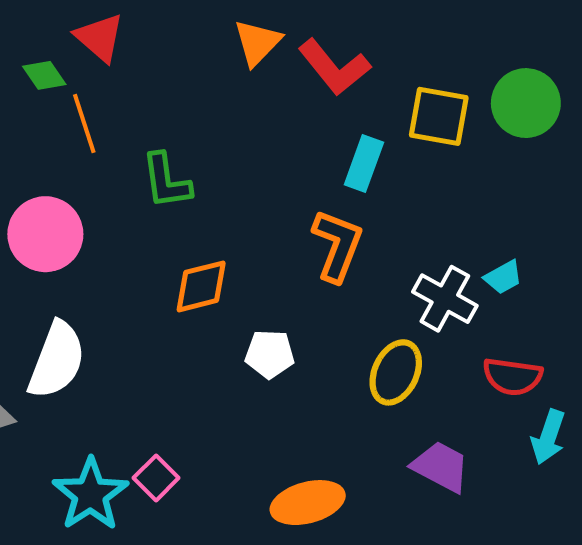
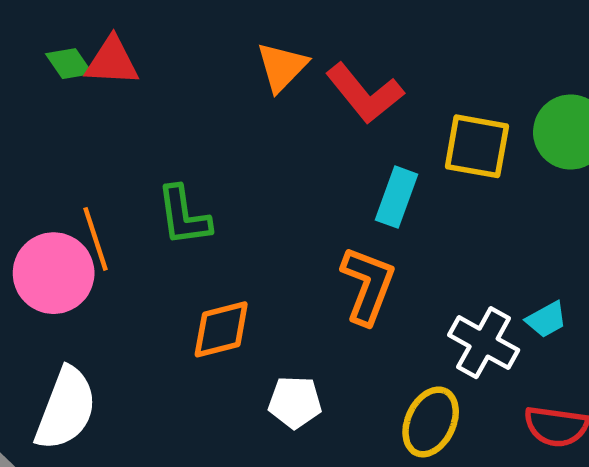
red triangle: (100, 37) -> (112, 61), turned -38
green diamond: (44, 75) -> (69, 64), moved
orange line: (84, 124) -> (95, 239), moved

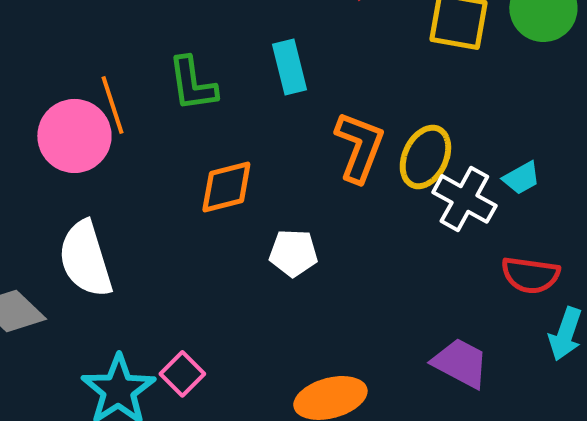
cyan rectangle: (396, 197) -> (289, 67), moved, turned -34
white semicircle: (66, 409) -> (85, 259), turned 142
yellow ellipse: (431, 422) -> (425, 157), moved

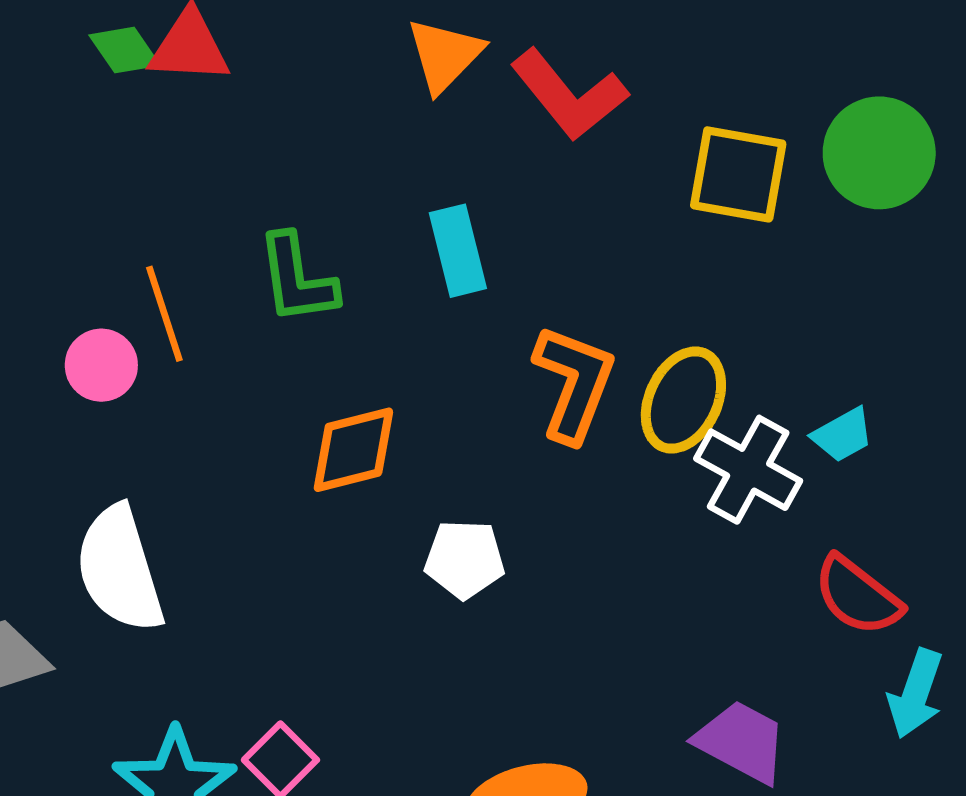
pink circle: (74, 136) -> (101, 365), size x0.6
red semicircle: (530, 275) -> (858, 596), turned 30

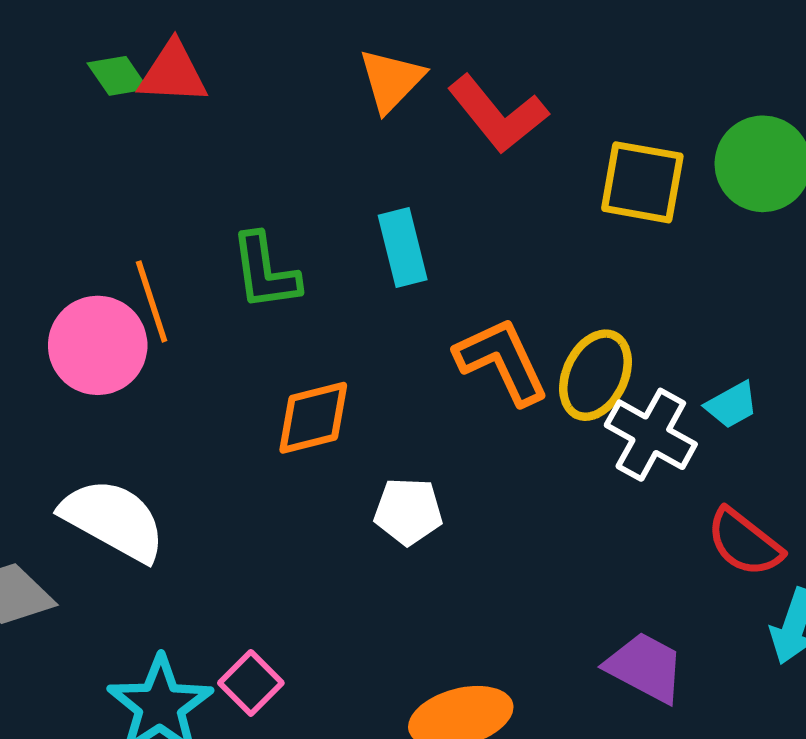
pink circle: (101, 365) -> (98, 345), size x1.6
orange L-shape: (574, 383) -> (502, 361), turned -46
white semicircle: (120, 569) -> (113, 520), turned 136

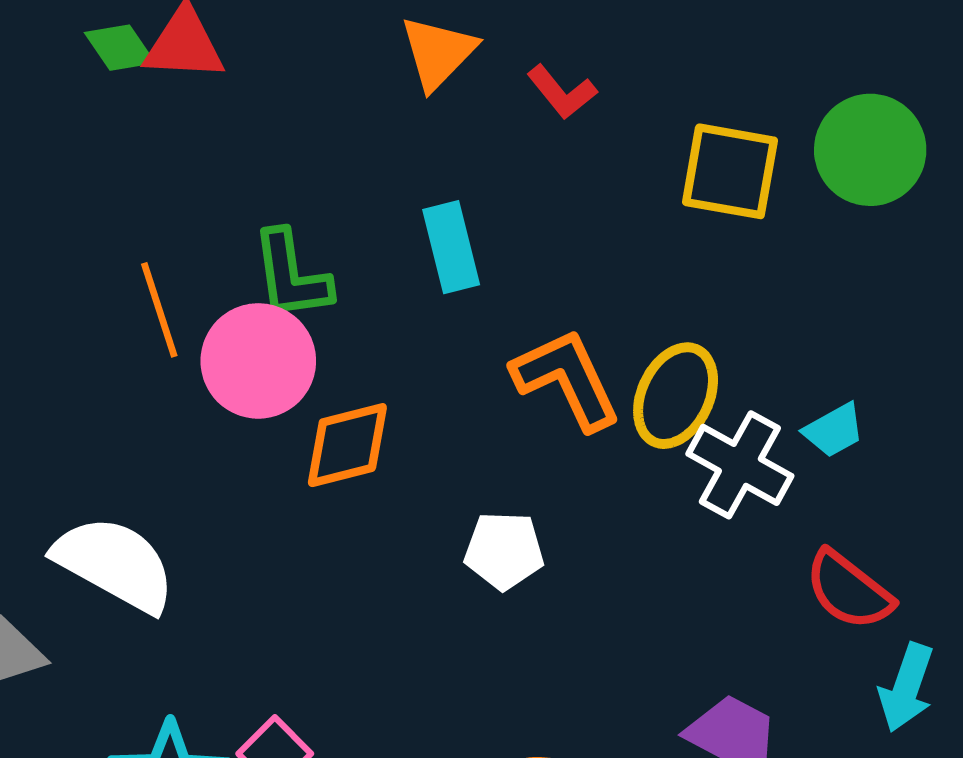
red L-shape: (498, 114) -> (562, 92), size x0.6
pink circle: (98, 345) -> (258, 361), moved
white pentagon: (408, 511) -> (504, 551), moved

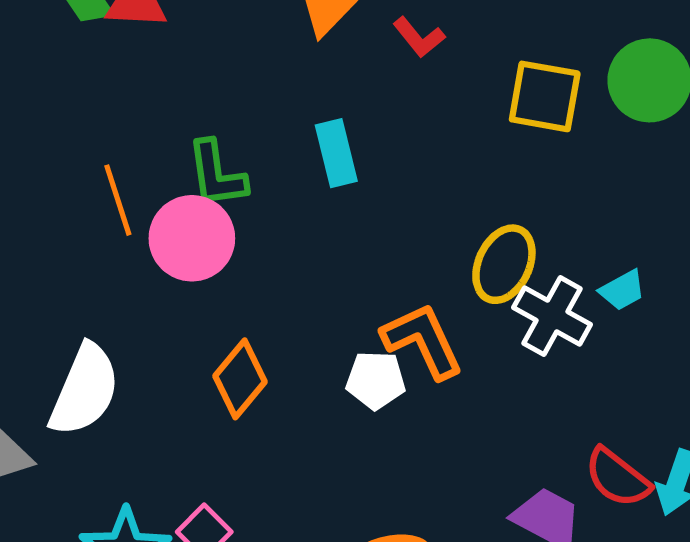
orange L-shape: (567, 379) -> (423, 341), moved
orange diamond: (347, 445) -> (240, 379), moved, turned -36
white semicircle: (115, 564) -> (85, 390), turned 84
red semicircle: (849, 590) -> (617, 478), moved

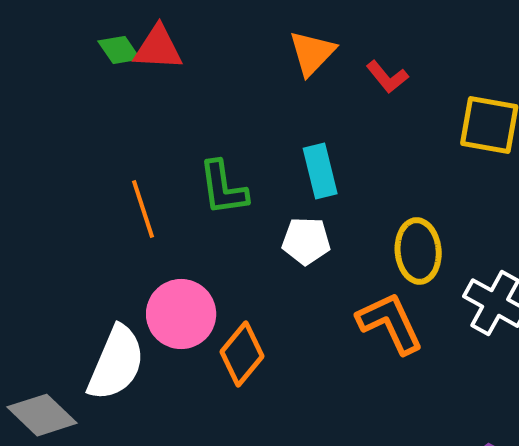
pink circle: (192, 238) -> (181, 314), moved
yellow ellipse: (504, 264) -> (418, 251), moved, turned -30
white pentagon: (376, 380) -> (306, 241), moved

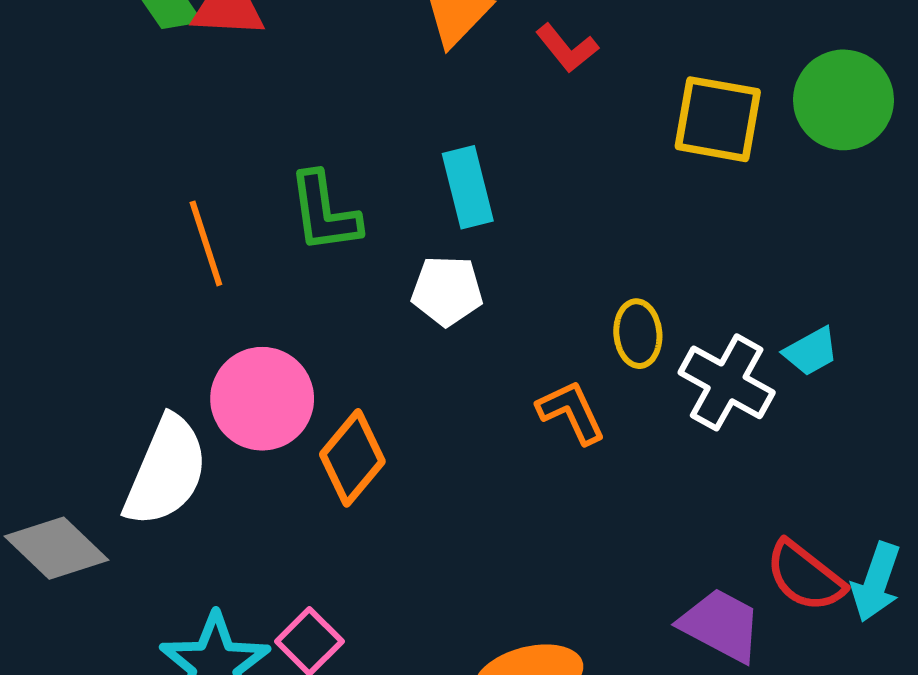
yellow ellipse: (418, 251) -> (638, 334), moved, size x0.7
orange L-shape: (390, 323) -> (571, 412), size x0.7

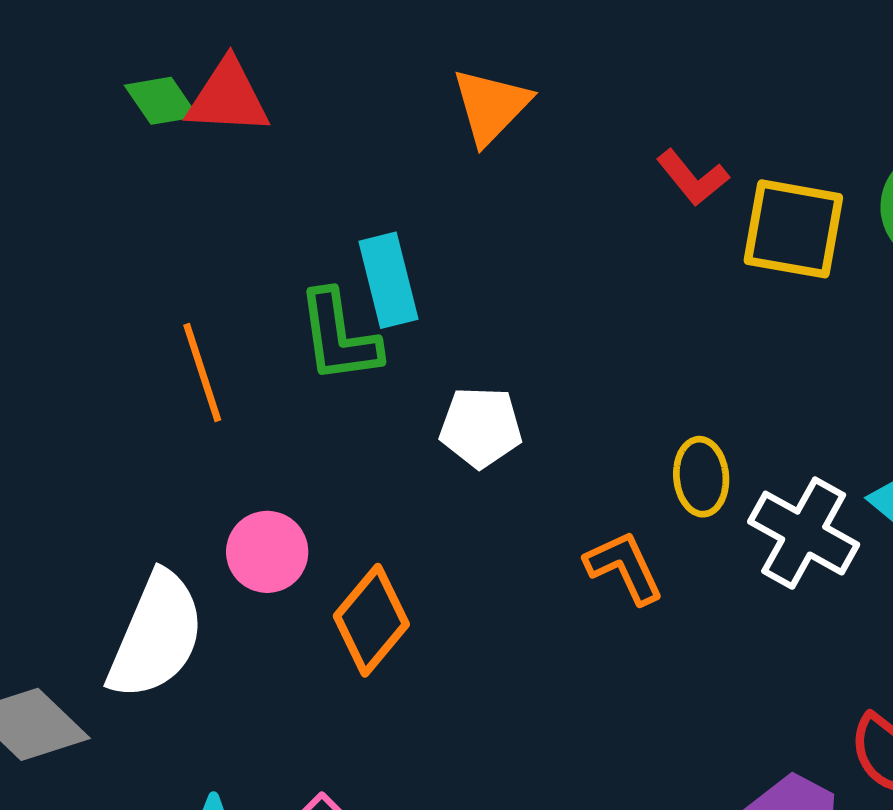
red L-shape: (567, 48) -> (693, 178), moved
cyan rectangle: (468, 187) -> (388, 280), moved
pink circle: (262, 399) -> (267, 552), size x0.7

